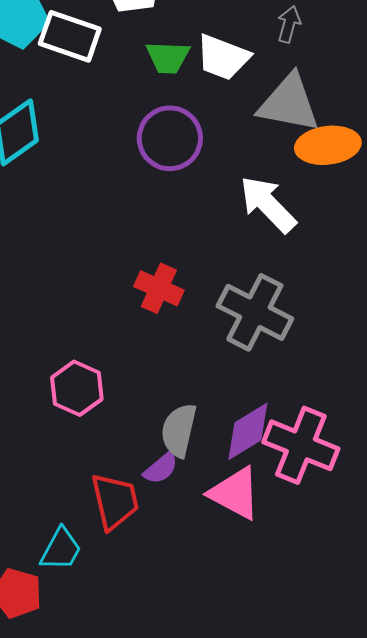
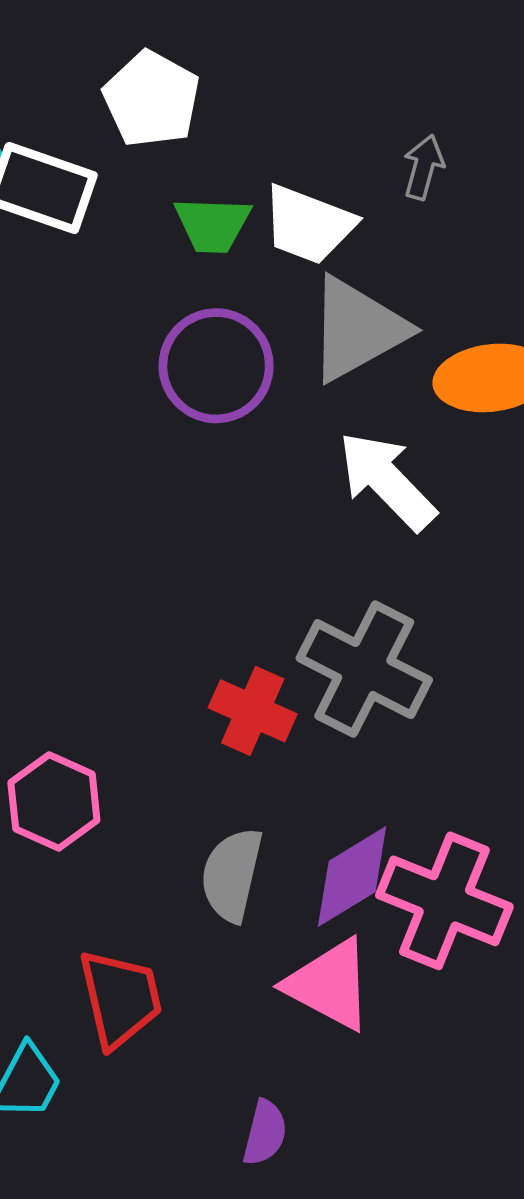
gray triangle: (289, 103) -> (357, 329), moved, turned -40
red cross: (159, 288) -> (253, 711), moved
purple semicircle: (161, 468) -> (265, 1133), moved, turned -36

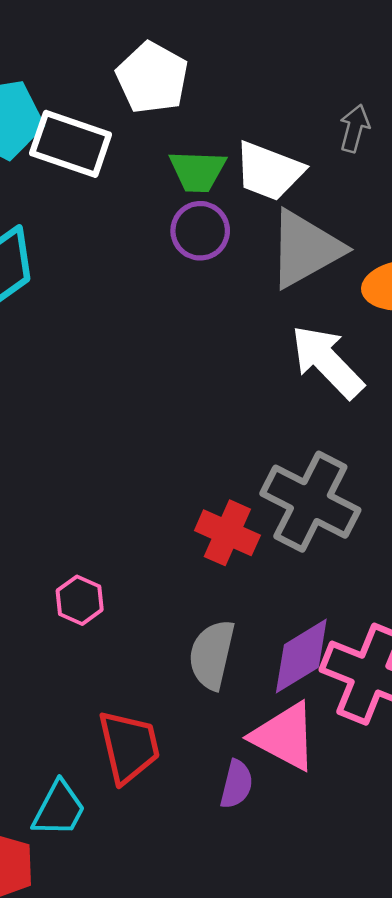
purple circle: (216, 366) -> (200, 231), moved, size x0.7
pink hexagon: (54, 802) -> (80, 600), size x0.7
purple semicircle: (265, 1133) -> (236, 784), moved

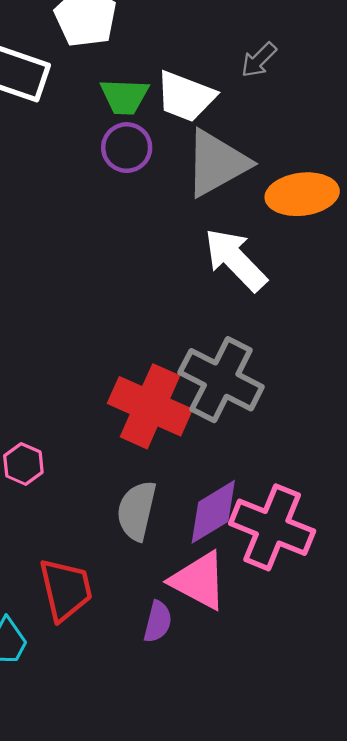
gray arrow: (354, 128) -> (259, 60), turned -150
red cross: (227, 533) -> (150, 406), size x1.5

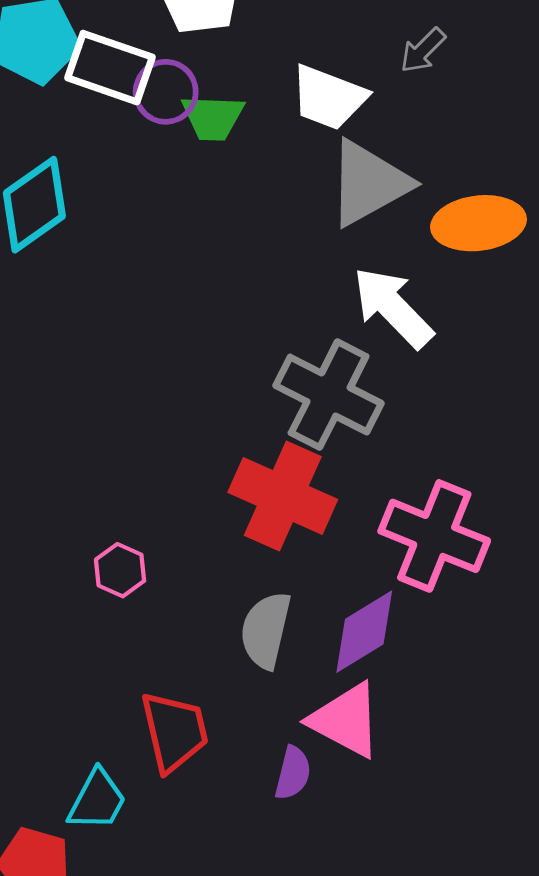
green trapezoid: (124, 96) -> (213, 117), moved
purple circle: (127, 148) -> (166, 92), moved
gray cross: (221, 380) -> (329, 395), moved
pink cross: (272, 527) -> (434, 536), moved

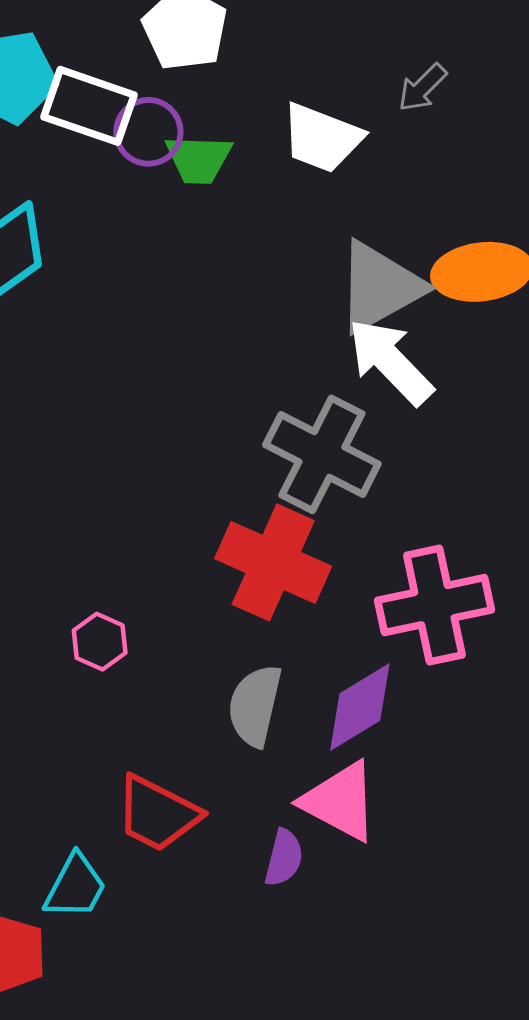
gray triangle: (369, 183) -> (380, 287), moved
pink cross: (434, 536) -> (434, 605), turned -34
red trapezoid: (174, 732) -> (158, 814), turned 130

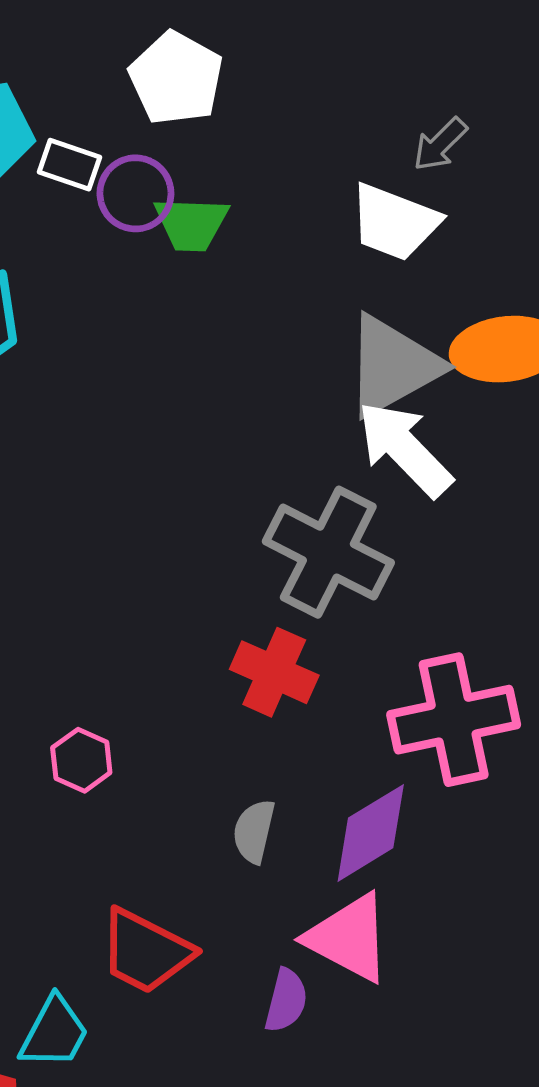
white rectangle: (89, 106) -> (69, 165), size x0.6
white trapezoid: (322, 138) -> (394, 222), moved
red cross: (273, 562) -> (274, 672), size x0.7
gray semicircle: (255, 706) -> (254, 831), size x0.7

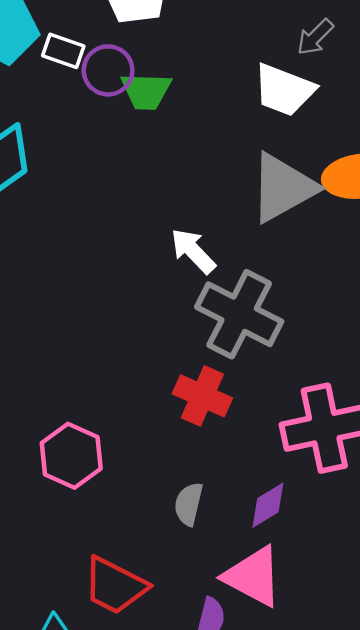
white arrow: (405, 449) -> (193, 251), moved, size x0.7
pink hexagon: (81, 760) -> (71, 456), size x1.5
purple diamond: (371, 833) -> (268, 505), size x0.7

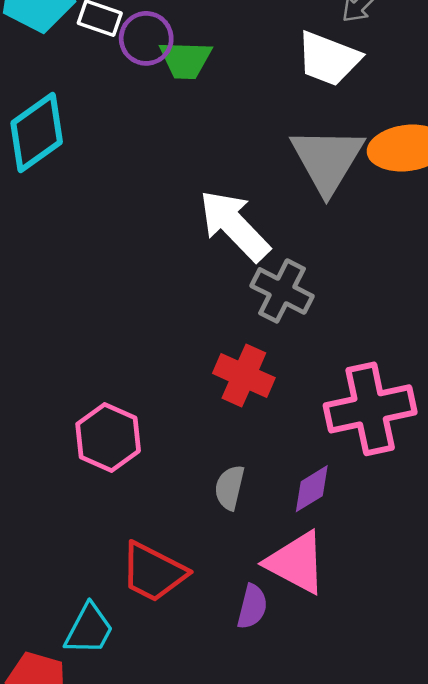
gray triangle: (283, 188) -> (327, 160), turned -30
white arrow: (193, 251) -> (234, 225), size x1.5
gray cross: (239, 314) -> (282, 291), size x0.7

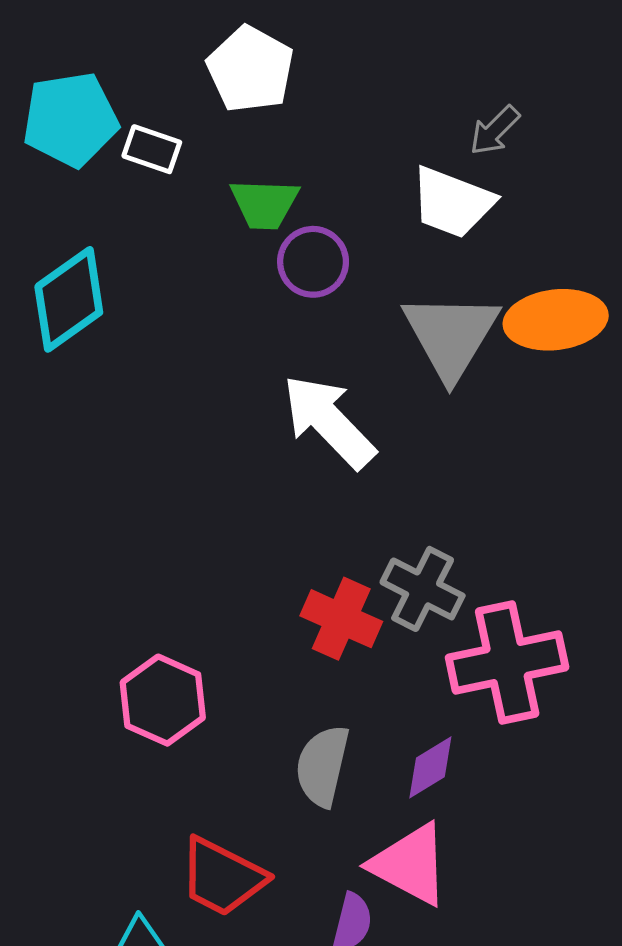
purple circle: (146, 38) -> (313, 262), moved
gray cross: (282, 291) -> (423, 589), moved
gray semicircle: (230, 487) -> (322, 766), size x1.4

